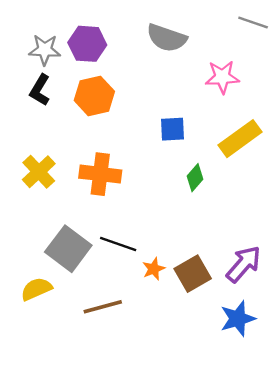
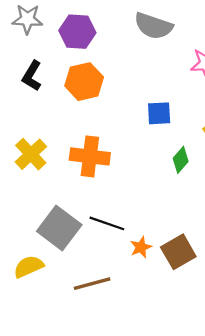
gray star: (45, 50) -> (27, 19), moved

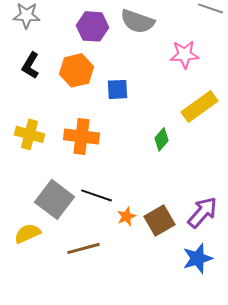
purple hexagon: (77, 32) -> (92, 26), moved
blue square: (159, 113) -> (118, 89), moved
yellow cross: (31, 154) -> (30, 134), turned -32

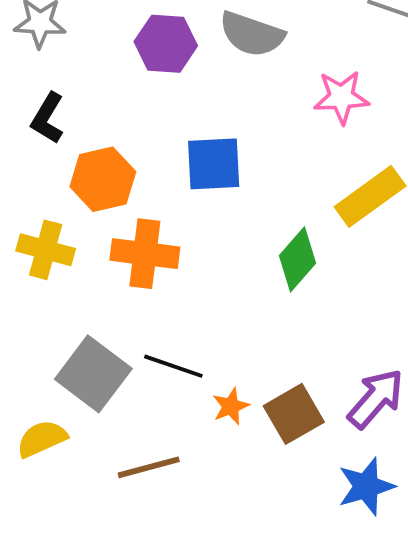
orange hexagon: (76, 70) -> (103, 179), moved
blue square: (118, 89) -> (214, 164), size x1.4
green diamond: (162, 139) -> (298, 259), size x1.4

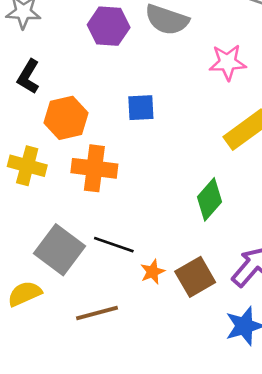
blue square: (214, 164) -> (141, 108), size x0.7
green diamond: (298, 259) -> (209, 199), moved

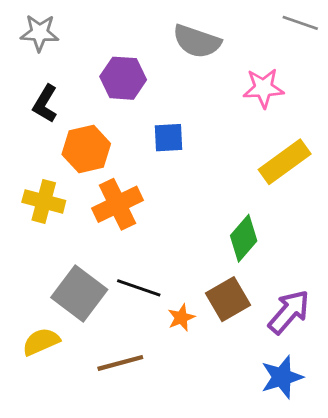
purple hexagon: (109, 26) -> (123, 78), moved
orange cross: (94, 168) -> (117, 204), turned -33
brown square: (195, 277) -> (228, 299), moved

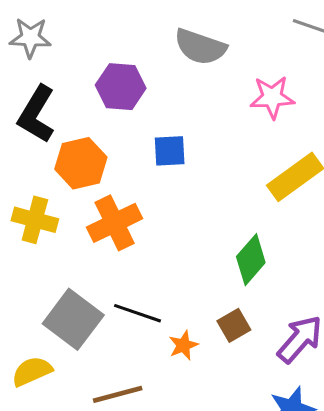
black L-shape: (45, 104) -> (36, 114), size x1.4
brown square: (228, 299) -> (234, 325), size x0.7

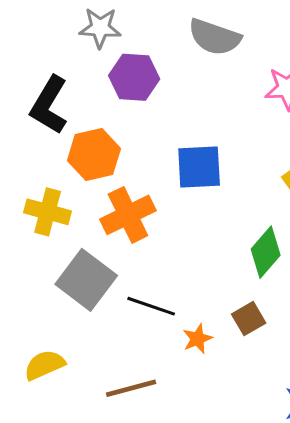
gray star: (30, 38) -> (100, 28), moved
blue square: (170, 151) -> (199, 167), moved, size x1.4
gray square: (73, 319) -> (86, 280), moved

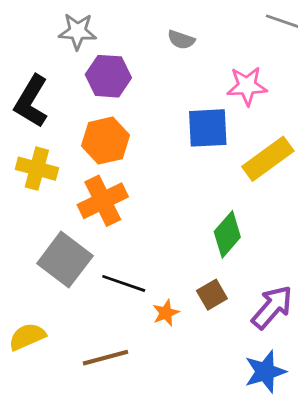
gray semicircle: (215, 37) -> (181, 40), size x0.6
orange hexagon: (94, 155) -> (106, 141), moved
blue square: (199, 167) -> (208, 128), moved
yellow cross: (48, 212) -> (37, 169), moved

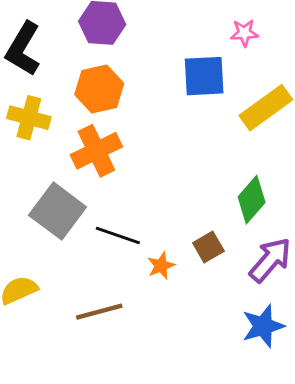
pink star: (247, 86) -> (244, 33), size x0.7
green diamond: (227, 234) -> (252, 200), moved

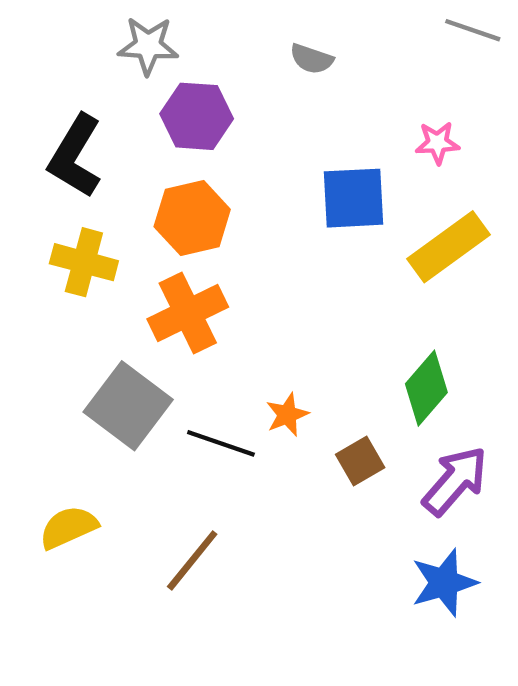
pink star: (244, 33) -> (437, 143), moved
orange star: (161, 266) -> (287, 415), moved
brown line: (99, 312) -> (192, 560), turned -36

